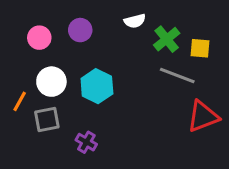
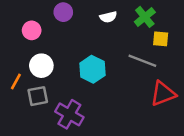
purple circle: (80, 30) -> (63, 12), moved
green cross: (167, 39) -> (145, 17), moved
cyan hexagon: (97, 86) -> (92, 69), moved
purple cross: (86, 142) -> (69, 114), size x1.6

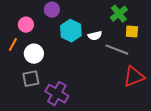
white semicircle: (108, 17) -> (95, 36), moved
cyan hexagon: (92, 69) -> (71, 31), moved
orange line: (16, 81) -> (13, 45), moved

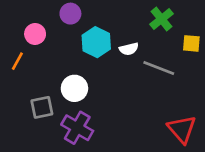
yellow square: (132, 32) -> (191, 43), moved
white circle: (34, 54) -> (74, 88), moved
red triangle: (134, 77) -> (182, 129), moved, turned -50

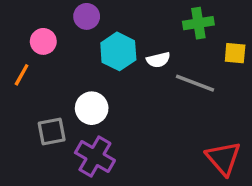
green cross: (161, 19) -> (198, 23), turned 30

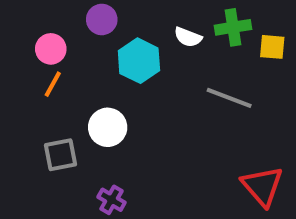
yellow square: (235, 53) -> (272, 47), moved
white semicircle: (158, 60) -> (188, 37), moved, turned 35
orange line: (22, 75) -> (53, 84), moved
purple cross: (95, 157) -> (112, 200), moved, size x0.6

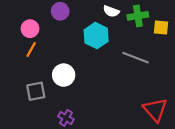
white semicircle: (188, 37) -> (111, 11), moved
cyan hexagon: (139, 61) -> (96, 36), moved

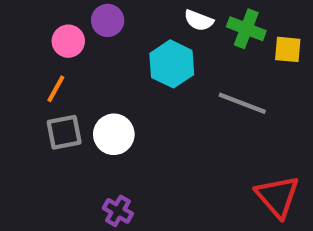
green cross: (138, 16) -> (246, 29), turned 30
pink circle: (30, 29) -> (68, 41), moved
gray square: (36, 91) -> (64, 132), moved

